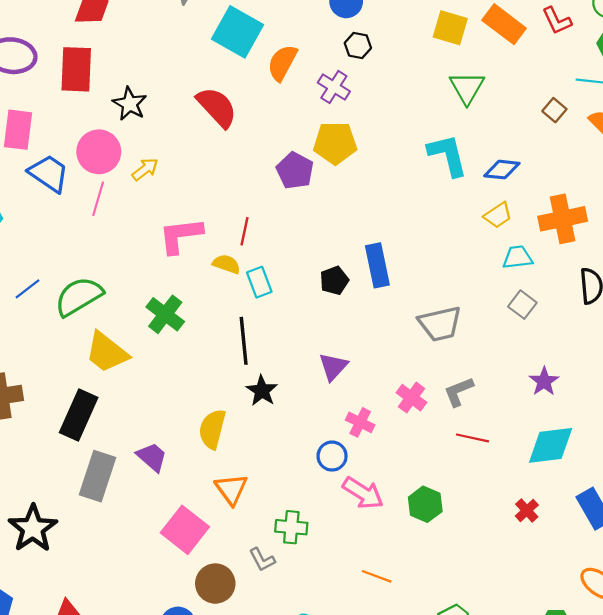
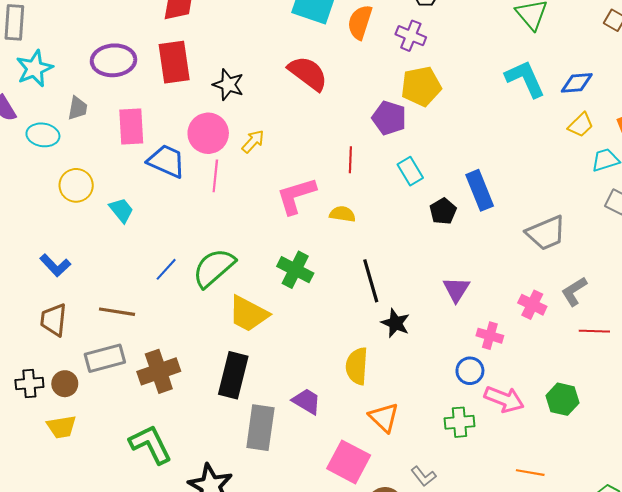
red line: (244, 231) -> (350, 160), moved
cyan rectangle: (259, 282) -> (410, 171), moved
green cross: (291, 527) -> (460, 422), moved

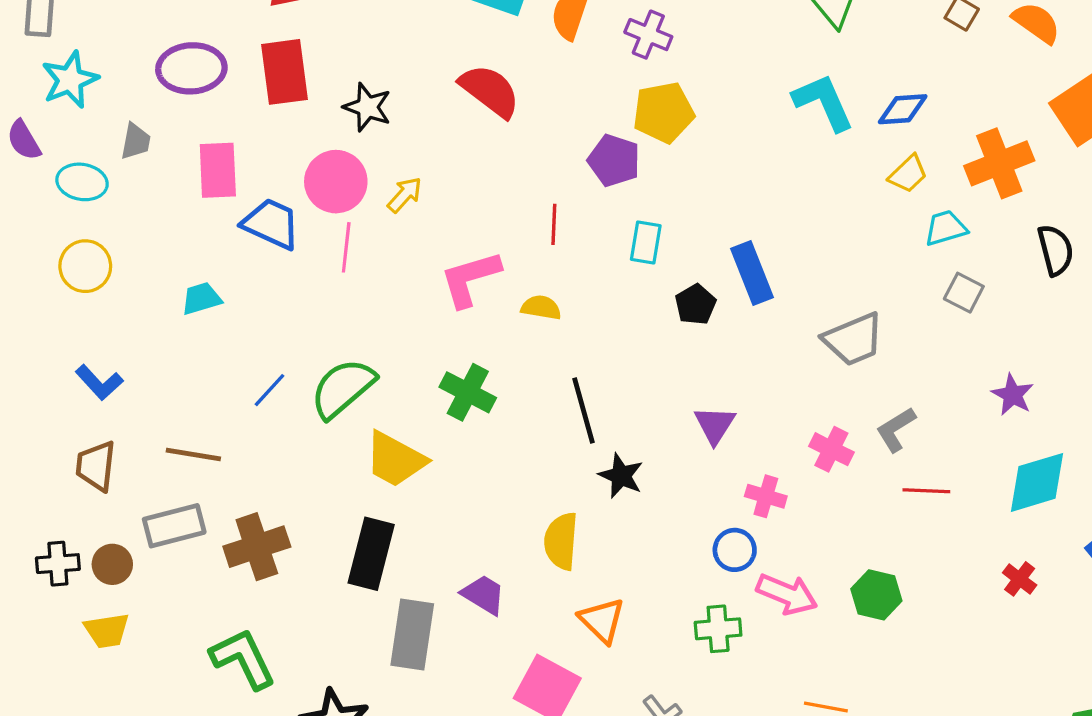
cyan rectangle: (410, 171) -> (646, 242), turned 40
yellow circle: (76, 185) -> (85, 266), moved
cyan trapezoid: (121, 210) -> (201, 299), turned -68

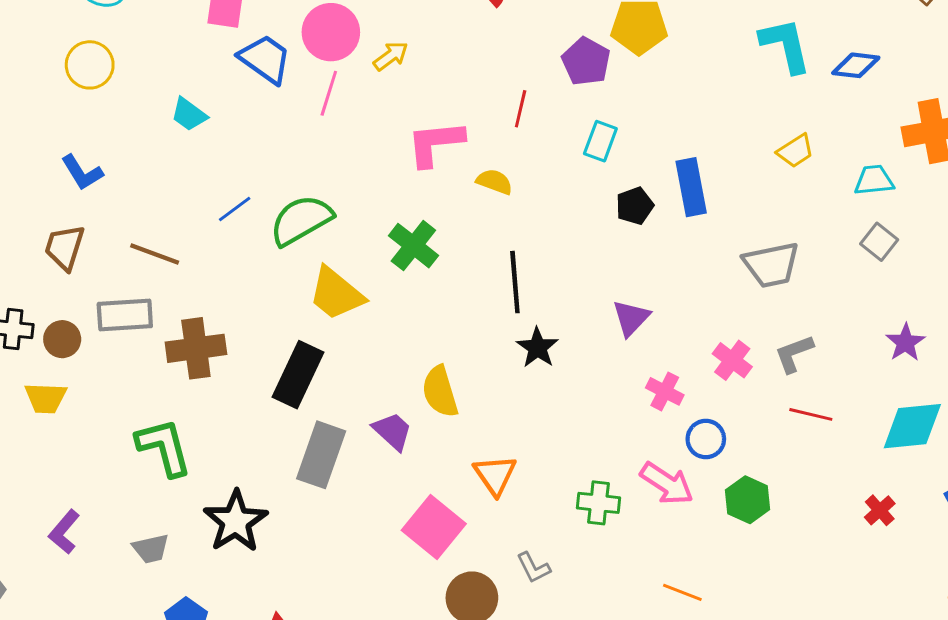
yellow trapezoid: (908, 174) -> (795, 151), moved
cyan trapezoid: (201, 299) -> (189, 114), turned -138
yellow semicircle: (561, 541) -> (440, 392), moved, turned -32
blue circle: (735, 550) -> (706, 439), moved

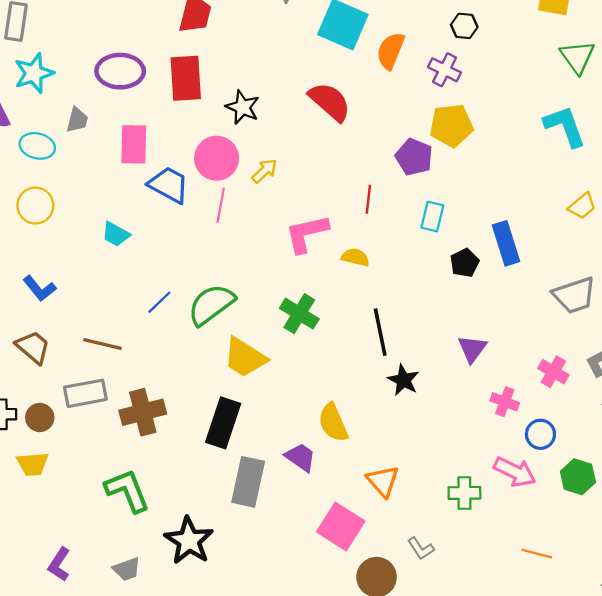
brown trapezoid: (65, 247) -> (33, 347), turned 120

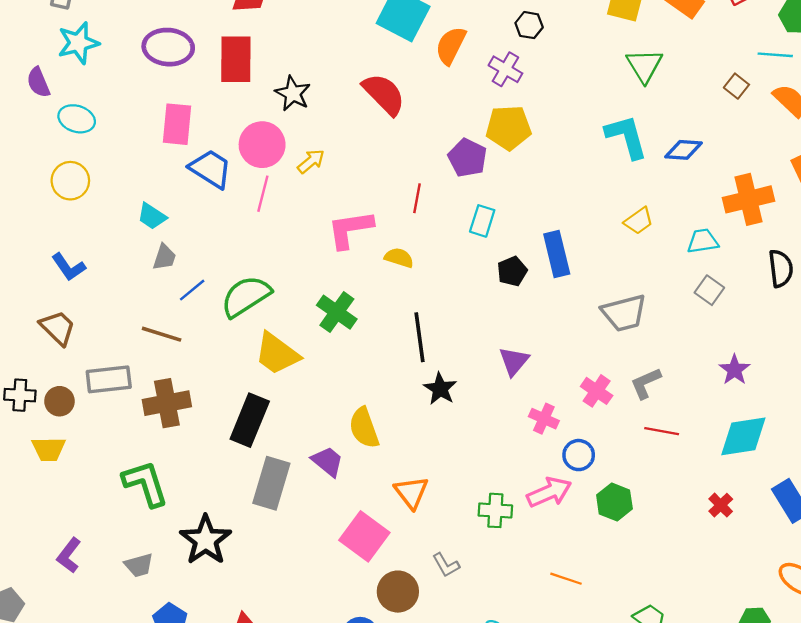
gray trapezoid: (77, 120) -> (164, 257), moved
brown line: (102, 344) -> (162, 334), moved
pink arrow: (515, 472) -> (549, 492), turned -54

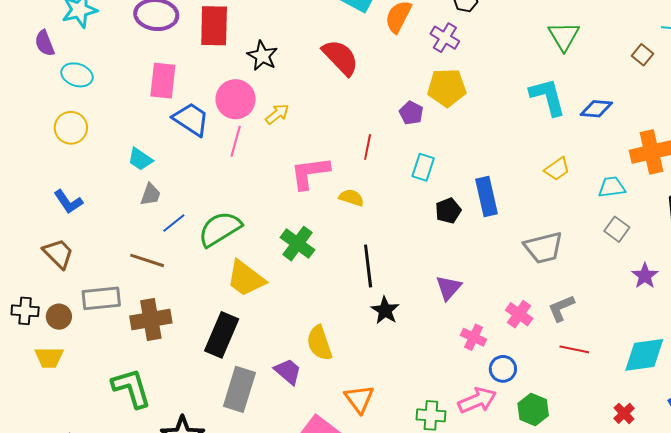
purple pentagon: (467, 158) -> (411, 113), size x0.7
purple star: (734, 370) -> (645, 276), moved

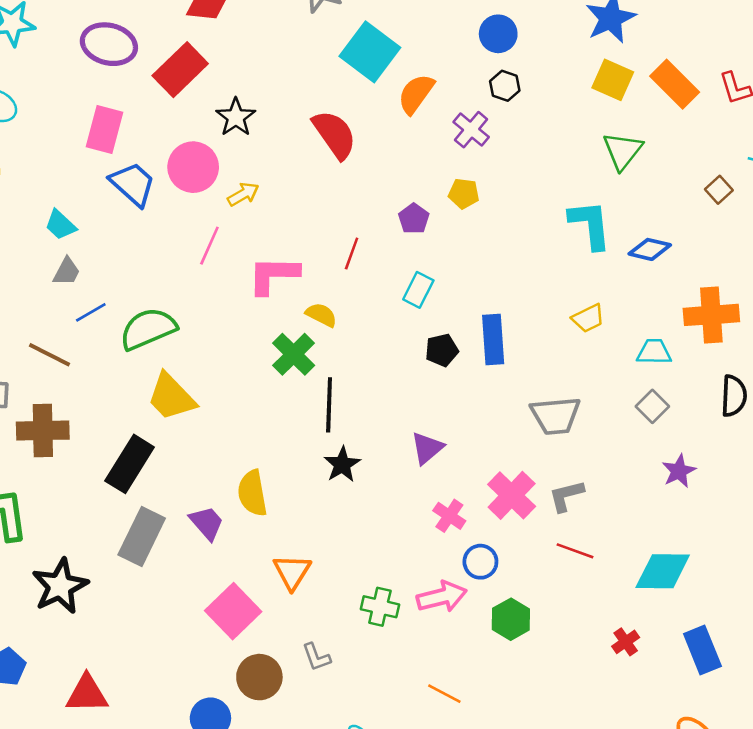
red rectangle: (214, 26) -> (180, 70), turned 36
yellow pentagon: (447, 88) -> (464, 193), size x0.6
pink line: (236, 141) -> (209, 246), moved
green cross: (297, 244) -> (294, 354), moved
pink cross: (519, 314) -> (512, 495), size x1.4

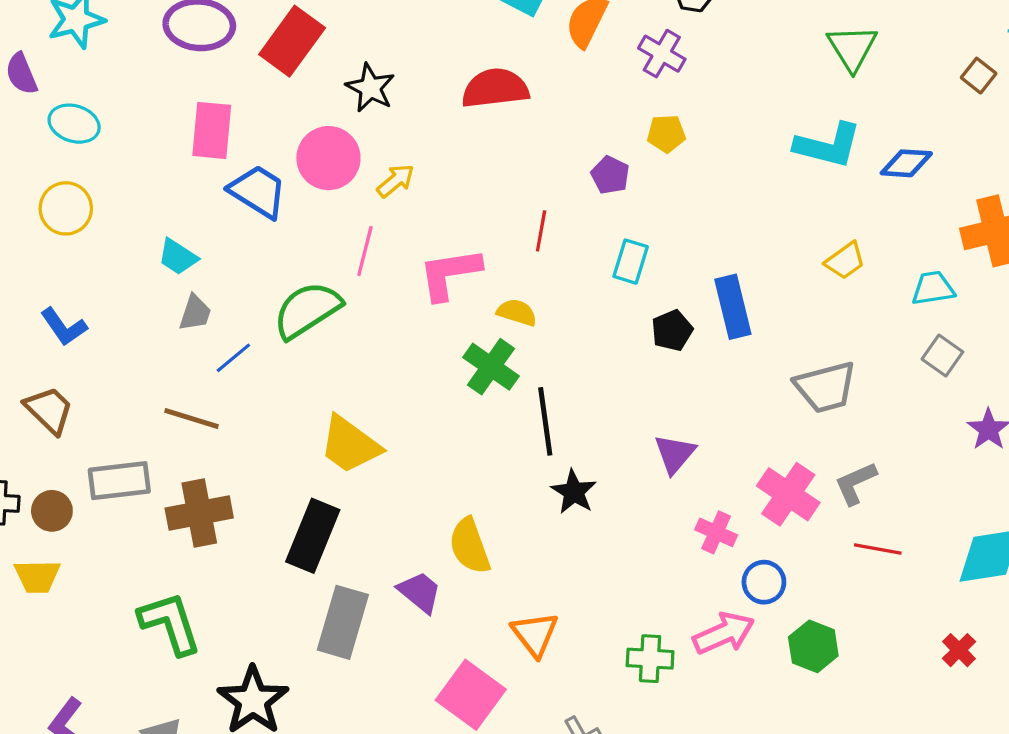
red semicircle: (335, 134) -> (495, 88), turned -52
cyan L-shape: (590, 225) -> (828, 145), turned 120
green semicircle: (148, 329) -> (307, 310), moved

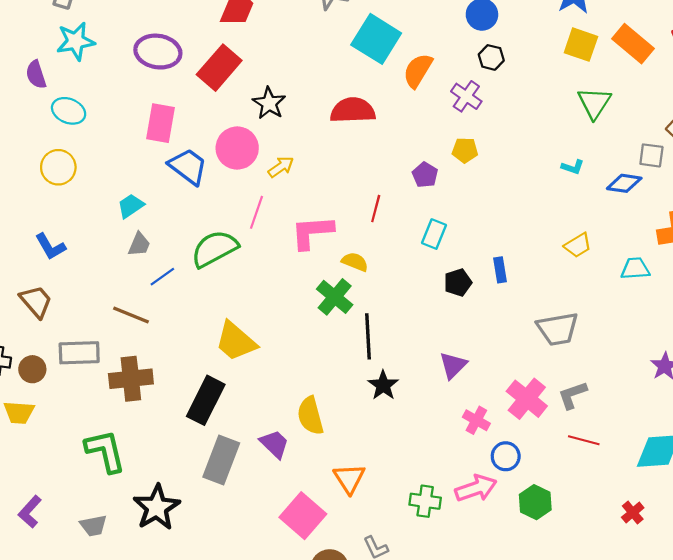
cyan L-shape: (828, 145) -> (573, 167), size x0.5
cyan trapezoid: (178, 257) -> (131, 206), turned 108
blue rectangle: (733, 307) -> (500, 270), size x0.6
gray square: (942, 355) -> (651, 155), moved, turned -32

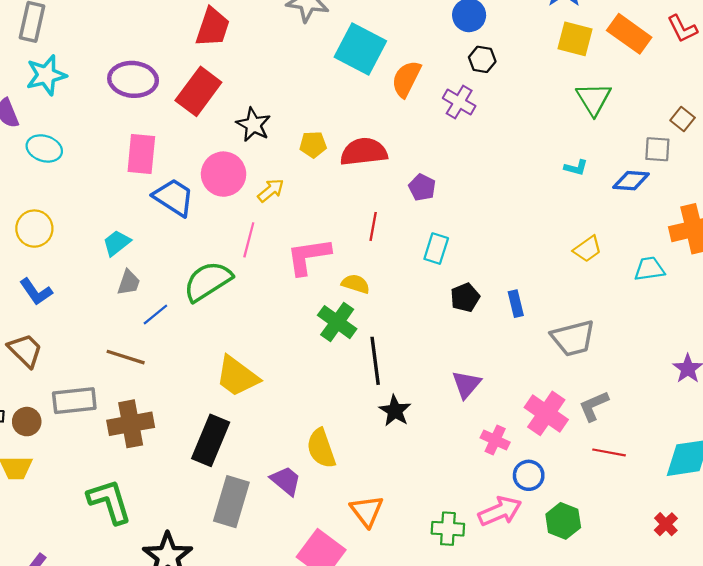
red semicircle: (353, 110) -> (364, 152), moved
yellow pentagon: (465, 150) -> (313, 145), moved
yellow circle: (58, 167) -> (34, 229), moved
blue rectangle: (500, 270) -> (516, 304), moved

